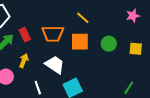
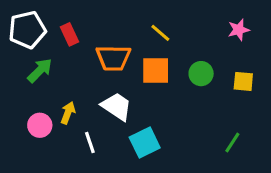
red rectangle: (25, 35) -> (70, 34), moved
yellow arrow: (24, 61) -> (68, 113), moved

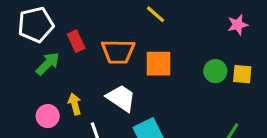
yellow line: (160, 33) -> (155, 14), moved
red rectangle: (70, 34) -> (76, 41), moved
green circle: (201, 74) -> (215, 71), moved
yellow arrow: (68, 113) -> (75, 104), turned -36

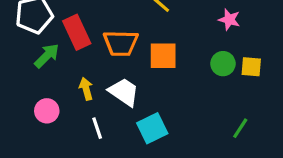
pink star: (238, 25) -> (229, 20), moved, turned 30
red rectangle: (76, 41) -> (77, 32), size x1.5
yellow arrow: (75, 104) -> (86, 89), moved

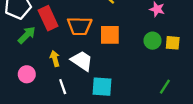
cyan square: (152, 128) -> (102, 87), turned 30

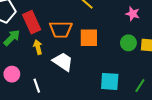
yellow arrow: (55, 59) -> (38, 47), moved
white line: (63, 87) -> (37, 86), moved
cyan square: (102, 87) -> (110, 81), moved

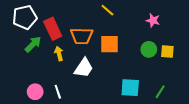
white trapezoid: (63, 62) -> (84, 68), turned 90
pink circle: (12, 74) -> (35, 92), moved

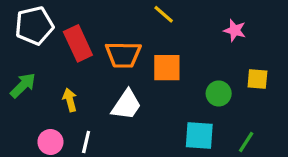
green arrow: (33, 44) -> (23, 85), moved
green circle: (149, 49) -> (219, 93), moved
yellow arrow: (59, 54) -> (70, 100), moved
white line: (58, 92) -> (86, 142), turned 32

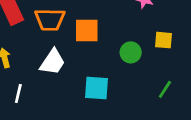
cyan square: (199, 136) -> (96, 88), moved
green line: (246, 142) -> (165, 89), moved

